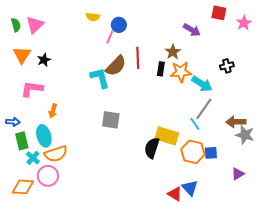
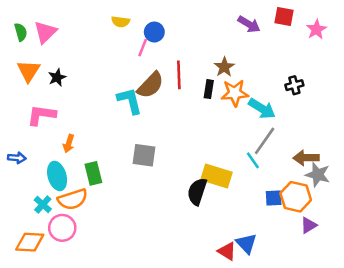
purple arrow: (192, 30) -> (249, 24), moved
green rectangle: (22, 141) -> (93, 173), moved
orange hexagon: (193, 152) -> (296, 197), moved

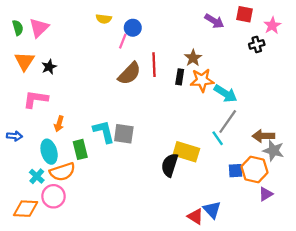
black cross: (294, 85) -> (257, 44), moved
cyan L-shape: (130, 101) -> (104, 132), moved

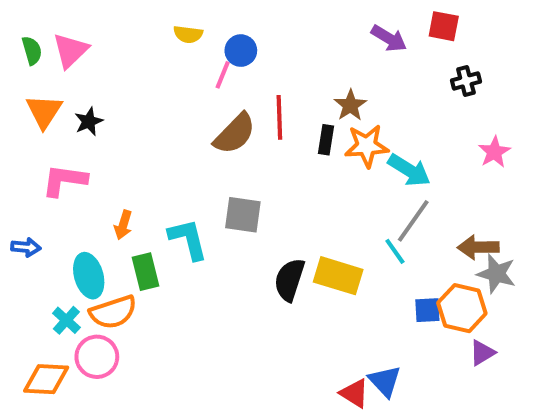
pink star: (272, 25) -> (494, 152), moved
orange arrow: (59, 124) -> (123, 225), moved
gray square: (124, 134) -> (243, 215), moved
black semicircle: (170, 165) -> (290, 280), moved

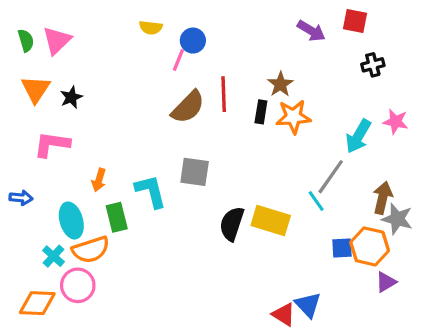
pink star: (494, 152) -> (396, 122), turned -30
cyan arrow: (409, 170) -> (358, 136), moved, turned 88
brown arrow: (478, 247) -> (383, 198), turned 104

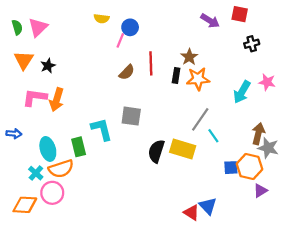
brown semicircle: (188, 107) -> (127, 72), size x0.7
gray line: (331, 177) -> (200, 119), moved
orange arrow: (99, 180) -> (57, 100), moved, size x1.5

